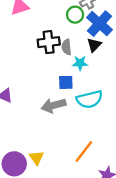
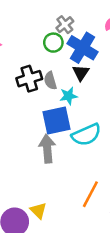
blue square: (66, 82) -> (56, 120), size x1.6
gray arrow: (54, 105) -> (47, 149), turned 110

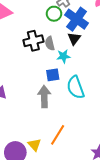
blue square: (56, 120) -> (53, 75), size x0.6
cyan semicircle: (86, 135) -> (76, 87), turned 90
orange line: (90, 194) -> (58, 135), moved

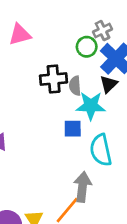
cyan star: (63, 56) -> (91, 106), size x1.5
gray arrow: (44, 97) -> (82, 187), moved

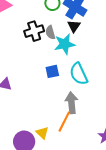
blue square: (73, 129) -> (52, 71), moved

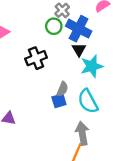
gray semicircle: (50, 32) -> (62, 89), moved, turned -136
cyan star: (65, 44) -> (92, 66), moved

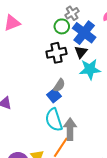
black cross: (36, 58) -> (56, 53), moved
blue square: (59, 101) -> (54, 95), turned -32
cyan semicircle: (88, 101) -> (54, 120), moved

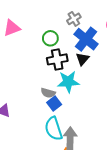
green circle: (62, 26) -> (50, 38), moved
cyan star: (90, 69) -> (68, 82), moved
gray semicircle: (59, 85) -> (48, 93), moved, turned 72

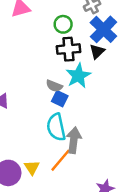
cyan star: (68, 82) -> (78, 76), turned -30
blue square: (54, 103) -> (60, 99), turned -32

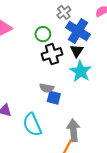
cyan star: (78, 76) -> (81, 71), moved
cyan semicircle: (56, 127) -> (32, 125), moved

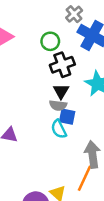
black triangle: (77, 51) -> (61, 91), moved
cyan semicircle: (32, 125) -> (59, 129), moved, size x0.7

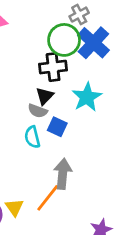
green circle: (50, 41) -> (64, 40), moved, size x1.5
blue square: (67, 117) -> (57, 127), moved

